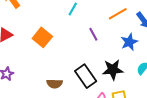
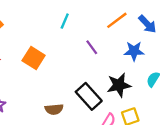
blue star: (129, 42) -> (134, 51), turned 30

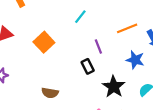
black star: (119, 85) -> (114, 87), turned 30
black rectangle: (89, 96) -> (88, 66), moved, size x0.6

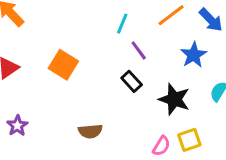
cyan line: (80, 17) -> (122, 24), moved
blue star: (135, 60) -> (194, 55), turned -30

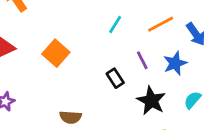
purple line: (139, 50) -> (142, 60), moved

